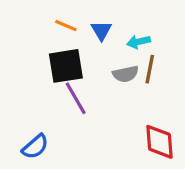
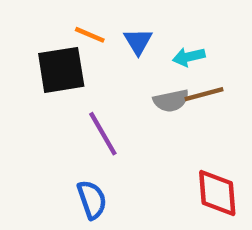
black square: (66, 66) -> (61, 70), moved
brown line: (150, 69) -> (204, 94), turned 64
blue semicircle: (35, 147) -> (92, 200), moved, turned -68

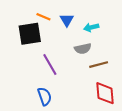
brown line: (204, 94) -> (99, 65), moved

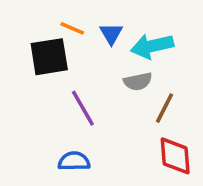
cyan arrow: (91, 27) -> (152, 46), size x1.6
brown line: (99, 65) -> (164, 108), turned -48
blue semicircle: (45, 96) -> (74, 161), turned -72

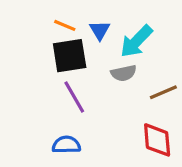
cyan arrow: (152, 46) -> (136, 41), turned -33
black square: (49, 57) -> (70, 56), moved
brown line: (164, 108) -> (163, 92), moved, turned 40

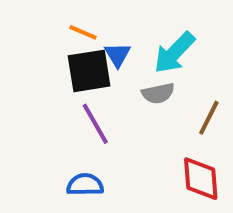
blue triangle: (100, 30) -> (118, 55), moved
brown line: (163, 92) -> (209, 118), turned -40

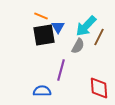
gray semicircle: (158, 93) -> (78, 46), turned -49
brown line: (209, 118) -> (99, 37), moved
purple line: (95, 124) -> (61, 70), moved, turned 45

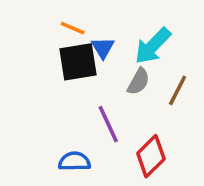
brown line: (99, 37) -> (178, 90), moved
purple line: (61, 70) -> (108, 124), turned -40
red diamond: (99, 88) -> (151, 156), moved, turned 50

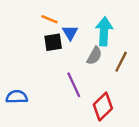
cyan arrow: (153, 46) -> (104, 31), turned 140
black square: (78, 62) -> (53, 42), size x0.7
blue semicircle: (74, 161) -> (17, 97), moved

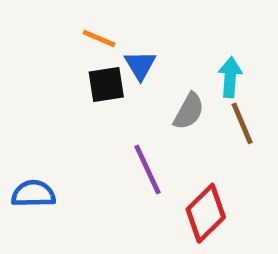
cyan arrow: (104, 31) -> (230, 77), moved, size x0.7
brown line: (121, 62) -> (242, 123), turned -50

